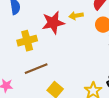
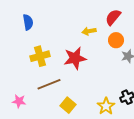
red star: (53, 23) -> (75, 58), moved

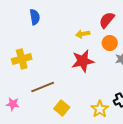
blue semicircle: (28, 22) -> (35, 17), moved
yellow cross: (40, 56) -> (22, 59), moved
red star: (75, 58) -> (83, 61), moved

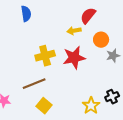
red semicircle: (107, 20) -> (88, 16), moved
yellow cross: (22, 59) -> (45, 56), moved
yellow square: (62, 108) -> (44, 106), moved

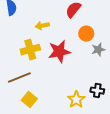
yellow arrow: (74, 31) -> (42, 26), moved
black cross: (112, 97) -> (97, 91), turned 32

